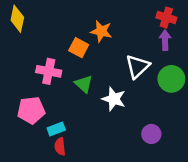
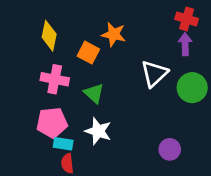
yellow diamond: (17, 19) -> (49, 36), moved
white star: (114, 99) -> (98, 131), moved
pink pentagon: (31, 110) -> (52, 123), moved
cyan rectangle: (56, 129) -> (63, 144), turned 30

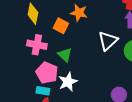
pink pentagon: (52, 123) -> (47, 73), moved, turned 30
white star: (98, 131) -> (68, 82), turned 30

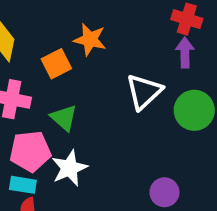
orange square: (61, 26) -> (56, 64), turned 35
pink pentagon: (47, 73) -> (30, 151), turned -30

